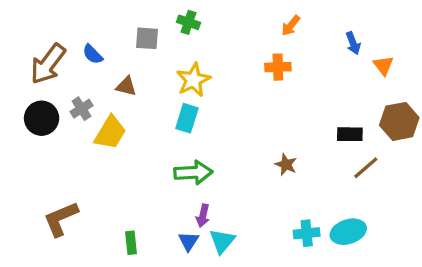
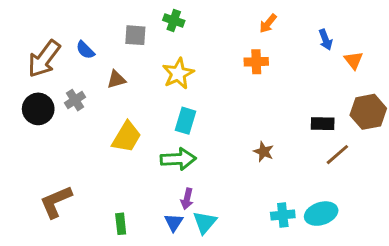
brown triangle: (126, 86) -> (116, 79), turned -30
cyan rectangle: (187, 118) -> (186, 121), moved
yellow trapezoid: (110, 133) -> (127, 137), moved

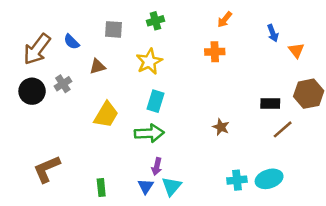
green cross: (174, 20) -> (155, 21), moved, turned -35

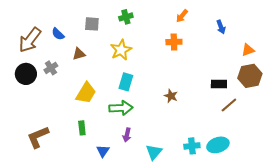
orange triangle: (296, 50) -> (248, 50), moved, turned 48
brown star: (221, 127) -> (171, 96), moved
blue triangle: (146, 186) -> (103, 151), moved
cyan triangle: (172, 186) -> (154, 152), moved
green rectangle: (101, 187) -> (82, 128), moved

